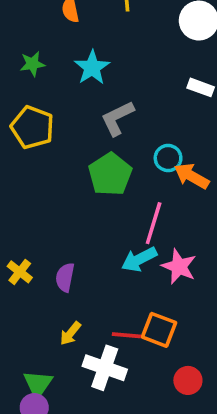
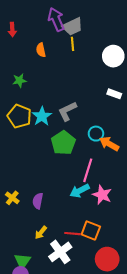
cyan star: (92, 68) -> (42, 116), moved
white cross: (105, 368) -> (60, 252), turned 35
red circle: (188, 380) -> (107, 259), size x1.5

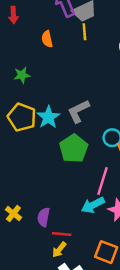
yellow arrow: (41, 233) -> (59, 250), moved
red line: (72, 234) -> (62, 234), moved

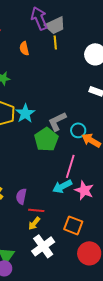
gray L-shape: (78, 111) -> (57, 121), moved

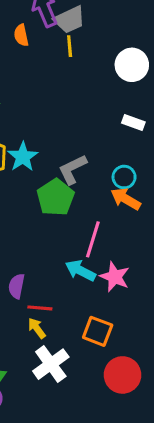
orange semicircle: (24, 48) -> (21, 35), moved
cyan circle: (78, 130) -> (124, 177), moved
cyan arrow: (62, 186) -> (80, 271), turned 54
yellow arrow: (34, 223) -> (37, 328), turned 104

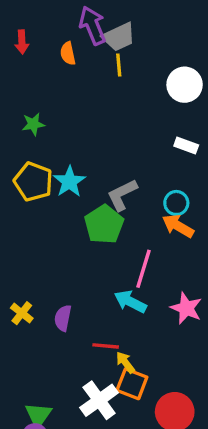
pink star: (115, 277) -> (186, 308), moved
red line: (40, 308) -> (106, 346), moved
yellow arrow: (37, 328) -> (125, 362), moved
orange square: (98, 331) -> (132, 384), moved

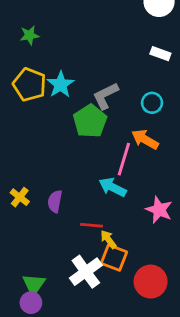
orange arrow: (178, 226) -> (145, 139), moved
pink star: (186, 308) -> (159, 210), moved

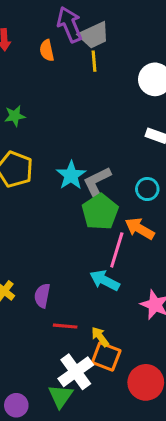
cyan star: (61, 85) -> (71, 175), moved
green pentagon: (90, 121) -> (100, 212), moved
red line: (91, 225) -> (65, 326), moved
green triangle: (34, 284) -> (60, 396), moved

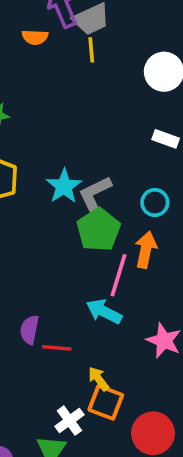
orange semicircle: (47, 50) -> (35, 37), turned -75
orange arrow: (140, 229) -> (146, 250), turned 72
red line: (65, 326) -> (57, 348), moved
white cross: (76, 372) -> (69, 421), size x0.7

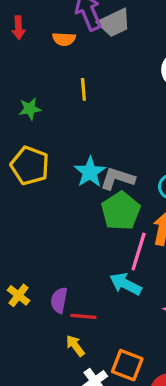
yellow line: (91, 50) -> (83, 89), moved
gray L-shape: (95, 193) -> (117, 179), turned 44
yellow arrow: (99, 379) -> (75, 346), moved

